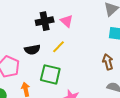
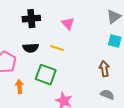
black cross: (45, 21) -> (31, 19), moved
yellow line: (58, 47) -> (57, 48), turned 56

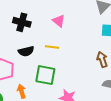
black cross: (31, 19) -> (22, 22), turned 30

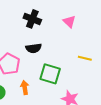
yellow line: (52, 47) -> (85, 58), moved

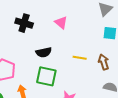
black semicircle: (34, 48) -> (44, 52), moved

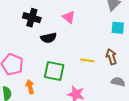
black semicircle: (44, 52) -> (49, 38), moved
yellow line: (80, 58) -> (87, 60), moved

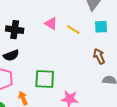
black semicircle: (49, 38) -> (11, 55), moved
yellow line: (87, 60) -> (73, 30), moved, turned 32

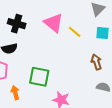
pink triangle: (51, 24) -> (54, 23), size x1.5

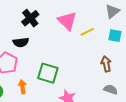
black cross: (17, 24) -> (30, 18), turned 30
yellow line: (75, 32) -> (87, 32), turned -72

